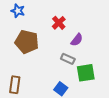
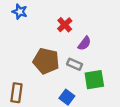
brown pentagon: (27, 42) -> (46, 61), moved

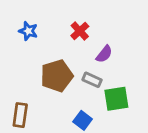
blue star: (20, 12) -> (28, 31), moved
brown pentagon: (46, 61) -> (57, 76), turned -30

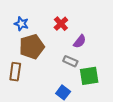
brown pentagon: (57, 76) -> (32, 47), moved
brown rectangle: (20, 115) -> (15, 72), moved

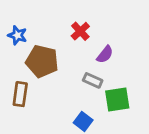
blue star: (21, 24) -> (17, 35), moved
brown pentagon: (32, 47) -> (42, 61), turned 30

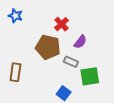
blue star: (17, 35) -> (15, 16), moved
brown pentagon: (42, 61) -> (48, 47), moved

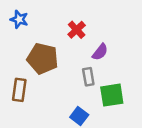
brown pentagon: (48, 47) -> (43, 59), moved
gray rectangle: (71, 62) -> (88, 77), turned 56

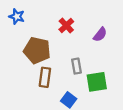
purple semicircle: (100, 52) -> (100, 34), moved
brown rectangle: (19, 90) -> (45, 77), moved

